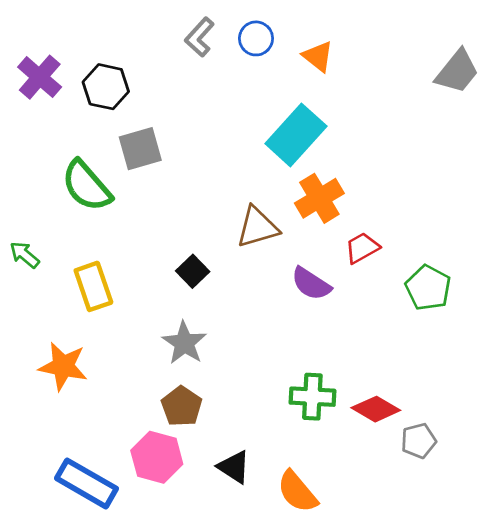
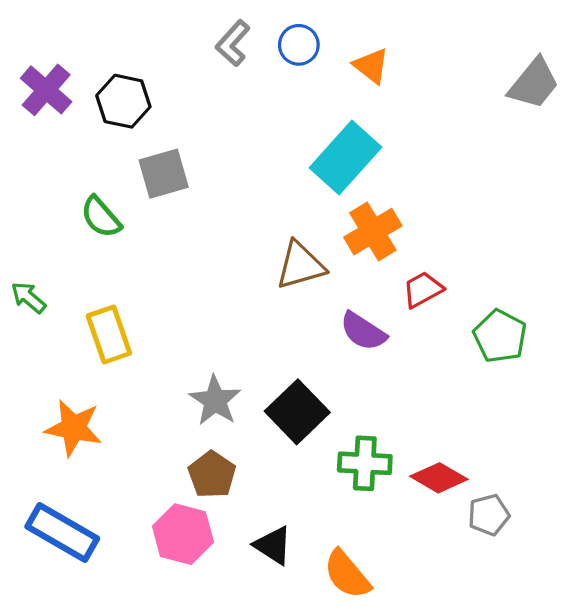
green semicircle: (87, 186) -> (101, 217), size x0.7
black square: (193, 271) -> (297, 412), moved, size x1.6
blue rectangle: (87, 483) -> (62, 533), moved

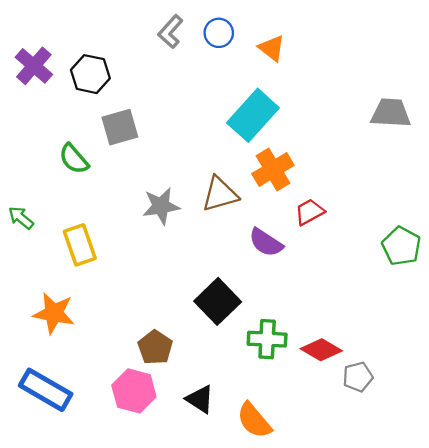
gray trapezoid: (534, 83) -> (391, 113), moved, turned -126
green pentagon: (500, 336) -> (401, 246), moved
gray star: (215, 401) -> (161, 206), moved, turned 30

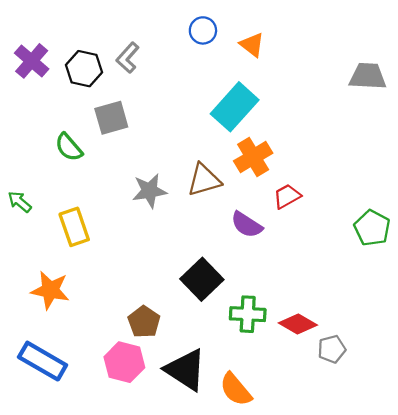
gray L-shape: (170, 32) -> (128, 58), moved
gray trapezoid: (391, 113) -> (368, 76), moved
black triangle: (200, 399) -> (185, 370), size x1.6

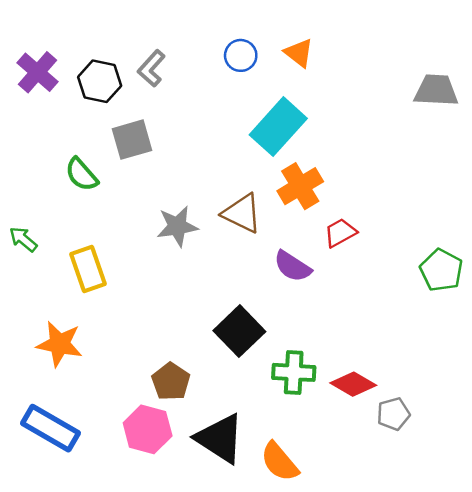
blue circle: (203, 30) -> (241, 55), moved
brown triangle: (204, 180) -> (242, 213), turned 42

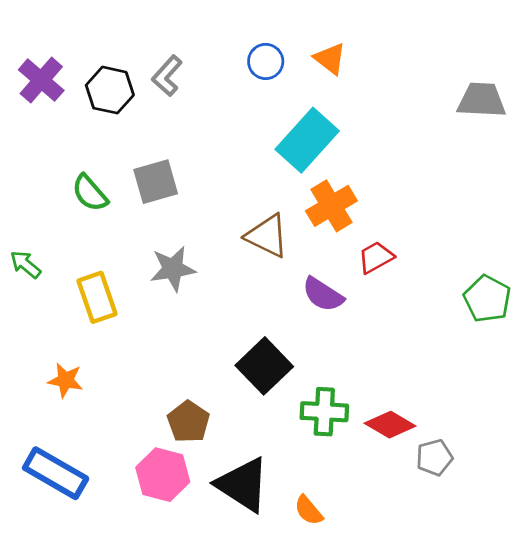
gray square: (132, 140) -> (156, 182), moved
gray star: (177, 226) -> (173, 269), moved
orange star: (60, 344) -> (66, 380), size x0.7
orange semicircle: (280, 462) -> (309, 510), size x0.7

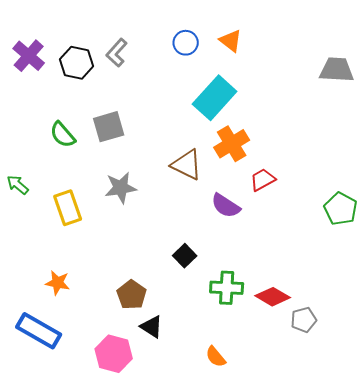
black square: (264, 366) -> (185, 256), size x0.6
orange star: (66, 380) -> (58, 283), moved
pink hexagon: (163, 475) -> (114, 354), moved
black triangle: (243, 485) -> (152, 327), moved, size x0.6

